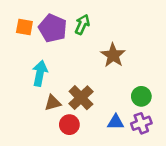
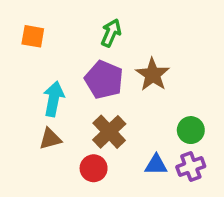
purple pentagon: (53, 28) -> (104, 80), moved
brown triangle: (53, 103) -> (50, 139), moved

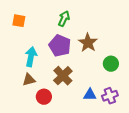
green circle: (191, 130) -> (111, 64), moved
red circle: (94, 168) -> (44, 97), moved

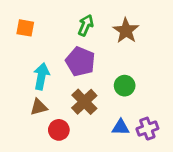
brown star: (88, 43) -> (126, 31), moved
green circle: (111, 64) -> (125, 86), moved

